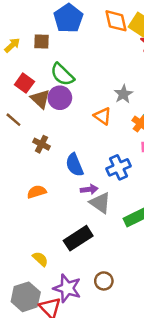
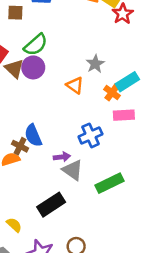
green semicircle: (62, 75) -> (36, 45), turned -85
brown cross: (42, 144) -> (20, 146), moved
blue semicircle: (75, 165) -> (33, 135), moved

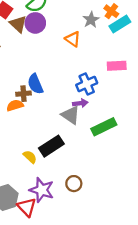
cyan rectangle: (127, 82) -> (120, 24), moved
orange cross: (112, 92) -> (111, 11), moved
brown cross: (20, 146) -> (24, 94), turned -32
purple arrow: (62, 157) -> (80, 103), moved
yellow semicircle: (14, 225) -> (30, 157), moved

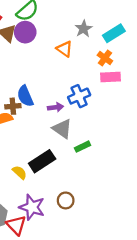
orange cross: (111, 11) -> (105, 58), moved
purple arrow: (80, 103) -> (56, 107), moved
green rectangle: (104, 127) -> (82, 147), moved, size x0.6

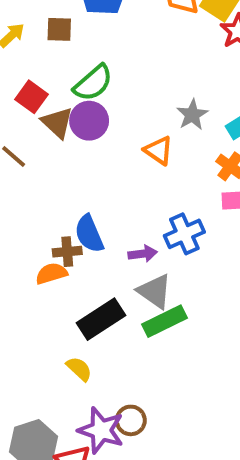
green rectangle: (82, 147) -> (165, 321), moved, size x1.5
black rectangle: (42, 161) -> (101, 319), moved
brown circle: (66, 200) -> (131, 420), moved

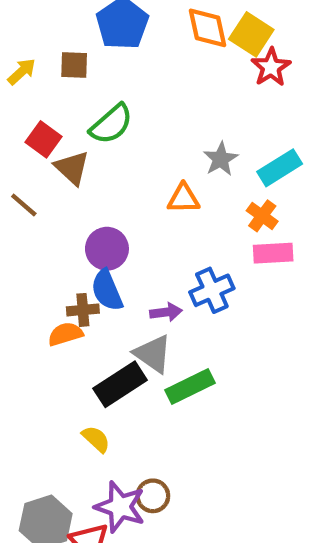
purple circle: (89, 121) -> (107, 249), moved
orange triangle: (159, 150) -> (183, 198), turned -36
gray triangle: (155, 291) -> (153, 354), moved

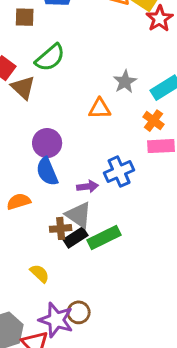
brown cross: (83, 310) -> (61, 228), moved
black rectangle: (120, 384) -> (76, 237), moved, size x0.7

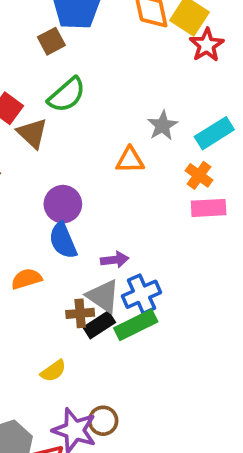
brown square: (25, 17) -> (51, 41), moved, turned -30
blue cross: (119, 172) -> (141, 294), moved
yellow semicircle: (40, 273) -> (53, 371), turned 102

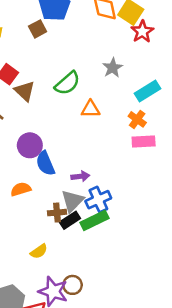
green semicircle: (67, 95) -> (67, 83), moved
gray star: (163, 126) -> (113, 68), moved
purple circle: (63, 204) -> (30, 145), moved
gray triangle: (103, 296) -> (73, 201), turned 40

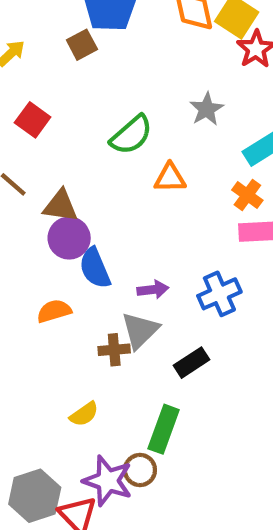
brown triangle: (25, 91) -> (60, 206), moved, turned -35
blue cross: (98, 200) -> (219, 294), moved
black rectangle: (70, 220) -> (192, 363), moved
green rectangle: (94, 220) -> (164, 429), moved, turned -44

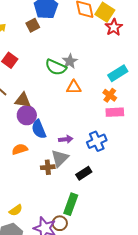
gray star: (207, 109) -> (70, 61), moved
green semicircle: (131, 135) -> (56, 67), turned 65
yellow semicircle: (84, 414) -> (16, 210), moved

